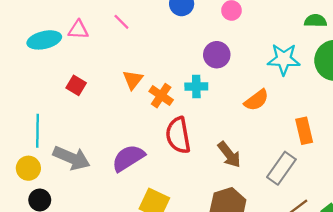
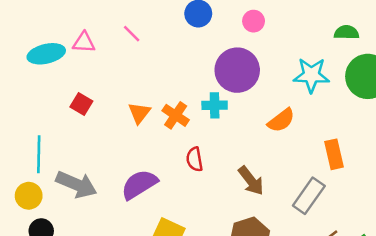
purple circle: (217, 55) -> (237, 70), size x1.5
orange triangle: (133, 80) -> (139, 113), moved
red semicircle: (178, 135) -> (194, 159), size x0.6

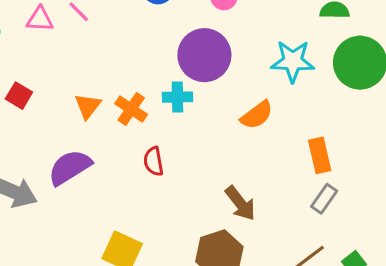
pink triangle: (84, 42) -> (40, 19), moved
brown arrow: (251, 181) -> (240, 203), moved
purple semicircle: (139, 184) -> (70, 167), moved
gray rectangle: (309, 196) -> (324, 199), moved, size x0.7

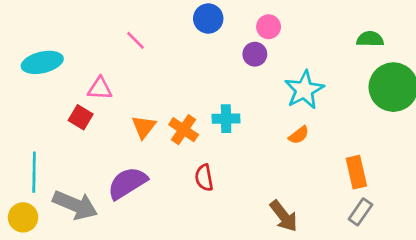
pink triangle: (40, 19) -> (100, 88), moved
purple circle: (204, 55) -> (255, 54), moved, size x0.5
cyan star: (293, 61) -> (304, 90), moved, turned -30
orange semicircle: (257, 115) -> (299, 135), size x0.7

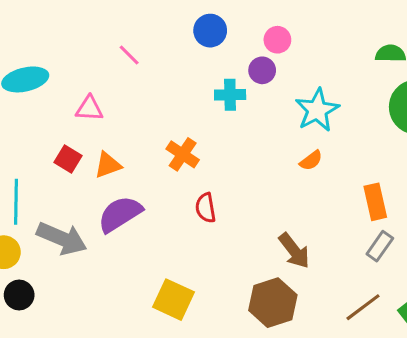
red square: (81, 117) -> (68, 159), moved
cyan cross: (226, 119) -> (230, 95), moved
orange triangle: (144, 127) -> (108, 165), moved, turned 32

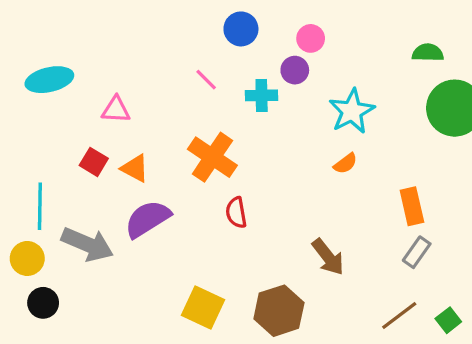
pink line: (129, 55) -> (206, 80), moved
orange cross: (183, 154) -> (212, 157), size x1.4
orange triangle: (108, 165) -> (135, 168), turned 48
brown hexagon: (273, 303) -> (279, 311), moved

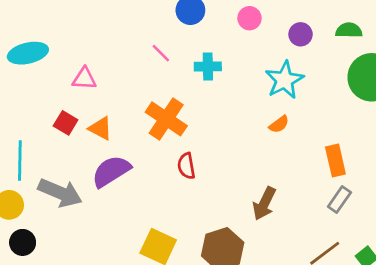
purple circle: (295, 70) -> (301, 34), moved
brown arrow: (328, 257) -> (264, 204), turned 64

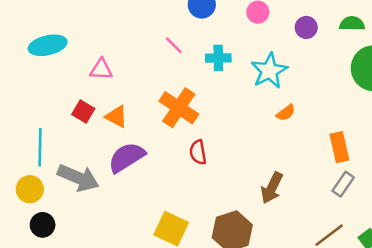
cyan star: (284, 80) -> (269, 71), moved

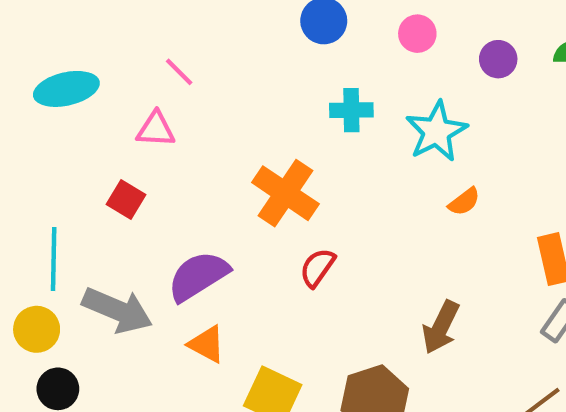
pink line: (174, 45) -> (179, 72), moved
orange triangle: (116, 117) -> (207, 344), moved
red semicircle: (198, 152) -> (317, 268), turned 45

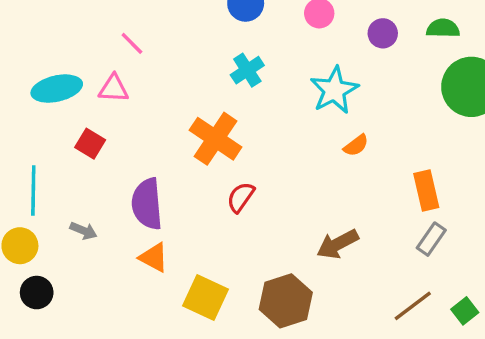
cyan ellipse: (66, 89) -> (57, 89), moved
cyan cross: (351, 110) -> (247, 70), moved, turned -32
purple semicircle: (198, 276) -> (147, 204), turned -63
gray arrow: (117, 310) -> (83, 231), size x0.5
brown arrow: (441, 327) -> (338, 244), turned 36

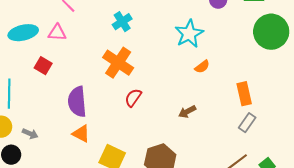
cyan cross: (247, 70) -> (122, 22), moved
gray arrow: (83, 231) -> (30, 134), moved
brown arrow: (338, 244) -> (187, 112), moved, size x0.7

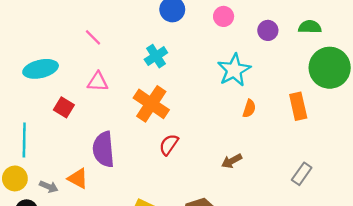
pink triangle: (57, 33) -> (98, 82), moved
orange semicircle: (202, 67) -> (249, 109), turned -35
orange rectangle: (244, 94) -> (298, 106), moved
orange triangle: (81, 134) -> (78, 178), moved

